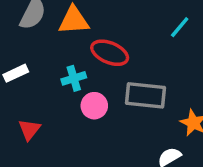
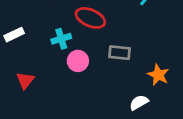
gray rectangle: (145, 95) -> (119, 53), size x0.7

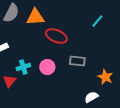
cyan cross: (61, 39) -> (23, 67), moved

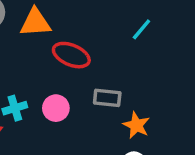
orange star: (105, 77) -> (136, 125), moved

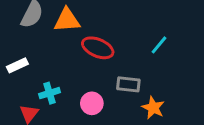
cyan line: (141, 29) -> (159, 45), moved
pink circle: (56, 108) -> (92, 103), moved

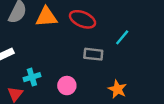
red ellipse: (98, 48) -> (83, 19), moved
gray rectangle: (128, 84) -> (93, 54), moved

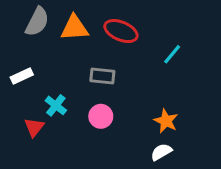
gray rectangle: (93, 54) -> (102, 76), moved
cyan cross: (32, 77) -> (56, 105), turned -35

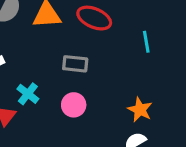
cyan line: (172, 54) -> (146, 42), turned -50

